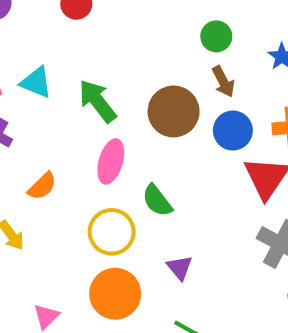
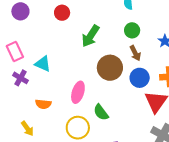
cyan triangle: (36, 82) -> (43, 64), moved
green arrow: (97, 101) -> (90, 36), moved, turned -110
orange semicircle: (42, 186) -> (43, 104), turned 49

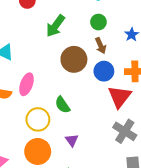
pink ellipse: (78, 92) -> (26, 84), moved

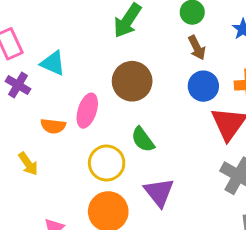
brown circle: (74, 59) -> (132, 81), moved
purple triangle: (72, 140) -> (159, 192), size x1.5

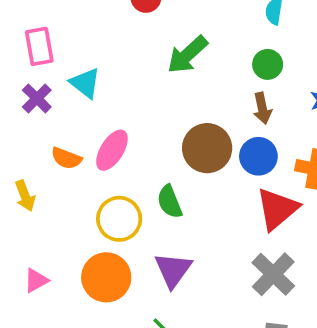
brown circle: (132, 81) -> (207, 148), moved

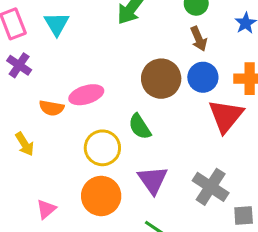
cyan triangle: (85, 83) -> (57, 24), moved, turned 32
pink ellipse: (112, 150) -> (86, 95), turned 52
gray cross: (273, 274) -> (211, 187), moved

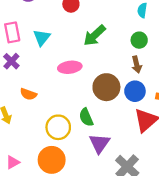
pink ellipse: (86, 95) -> (70, 67), moved
purple triangle: (153, 180) -> (100, 143), moved

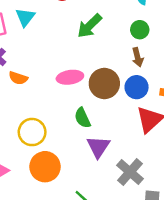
cyan triangle: (42, 38) -> (25, 17), moved
pink ellipse: (70, 67) -> (70, 77), moved
orange semicircle: (28, 94) -> (18, 78), moved
yellow circle: (58, 127) -> (32, 132), moved

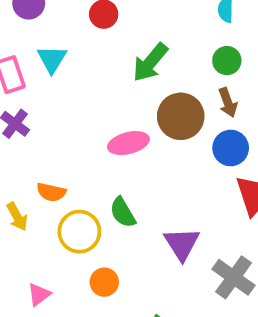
orange semicircle: (18, 78) -> (51, 192), moved
brown circle: (104, 83) -> (181, 116), moved
green semicircle: (82, 118) -> (123, 212), moved
orange circle: (45, 167) -> (104, 282), size x0.6

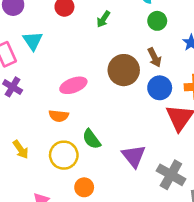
green circle: (227, 61) -> (157, 21), moved
green arrow: (150, 62) -> (103, 19), moved, size x0.6
pink ellipse: (128, 143) -> (73, 85), moved
orange semicircle: (51, 192) -> (59, 116), moved

